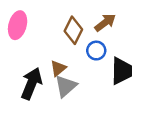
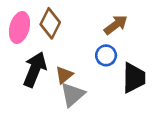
brown diamond: (73, 30) -> (50, 23), moved
black arrow: (31, 84) -> (35, 69), moved

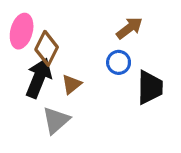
brown diamond: (50, 23) -> (47, 48), moved
gray triangle: (73, 94) -> (56, 120), moved

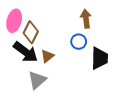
brown arrow: (129, 28) -> (86, 19), turned -60
black arrow: (39, 78) -> (26, 52), turned 105

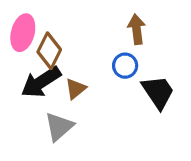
black arrow: (26, 52) -> (41, 82), turned 110
black trapezoid: (99, 58) -> (158, 92), turned -35

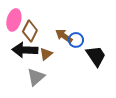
brown arrow: (137, 29) -> (64, 36), moved, turned -48
black arrow: (41, 82) -> (25, 50), turned 35

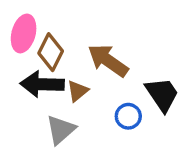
brown arrow: (64, 36) -> (108, 61), size x1.4
blue circle: (76, 40) -> (128, 116), moved

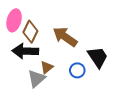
brown triangle: (78, 91) -> (47, 67), moved

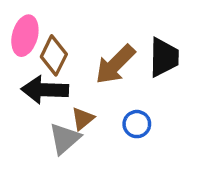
brown arrow: (65, 37) -> (115, 65), turned -80
black trapezoid: (98, 57) -> (164, 57), moved, turned 35

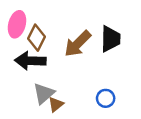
brown triangle: (83, 119) -> (56, 104), moved
blue circle: (137, 124) -> (106, 98), moved

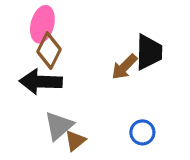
pink ellipse: (17, 24) -> (42, 24), moved
brown arrow: (78, 44) -> (124, 67), moved, size x0.7

